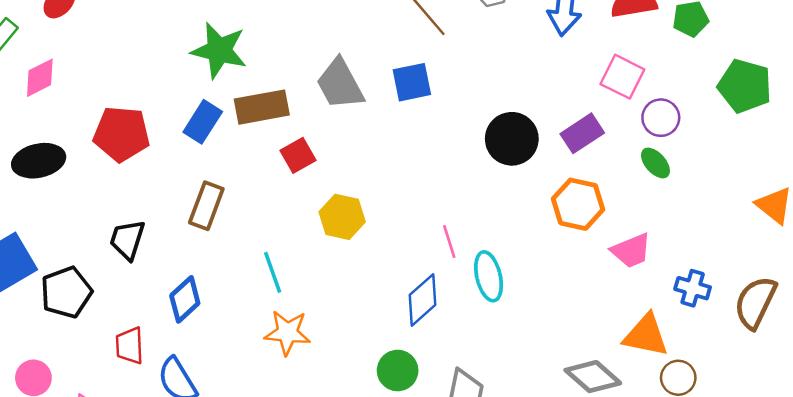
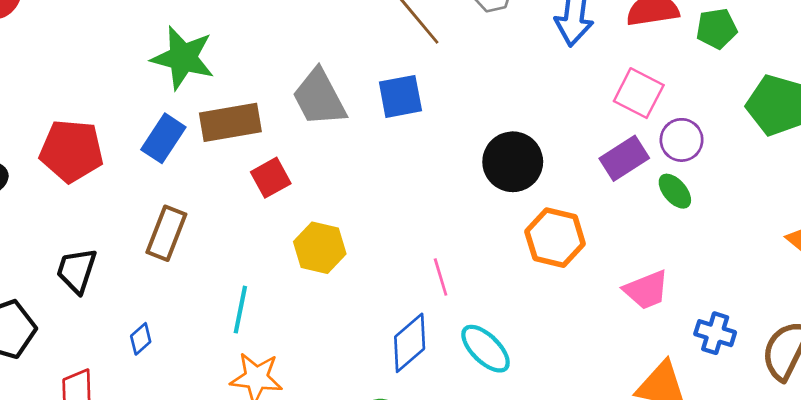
purple rectangle: (582, 133) -> (624, 158), moved
orange hexagon: (578, 204) -> (555, 238), moved
cyan line: (273, 272) -> (240, 310), turned 30
cyan ellipse: (489, 276) -> (486, 349), moved, turned -33
blue diamond: (185, 299) -> (141, 339), size x0.6

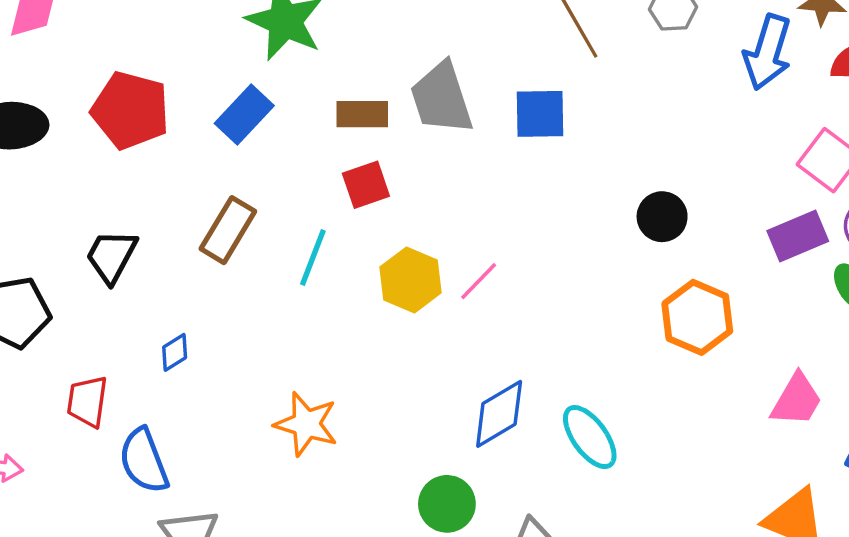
brown rectangle: (230, 122) -> (362, 114), moved, size x0.7
black circle: (513, 162) -> (662, 217), size x0.7
pink line: (441, 277) -> (479, 281), moved, turned 51
pink trapezoid: (646, 290) -> (797, 400), turned -48
cyan line: (240, 310) -> (313, 258), moved

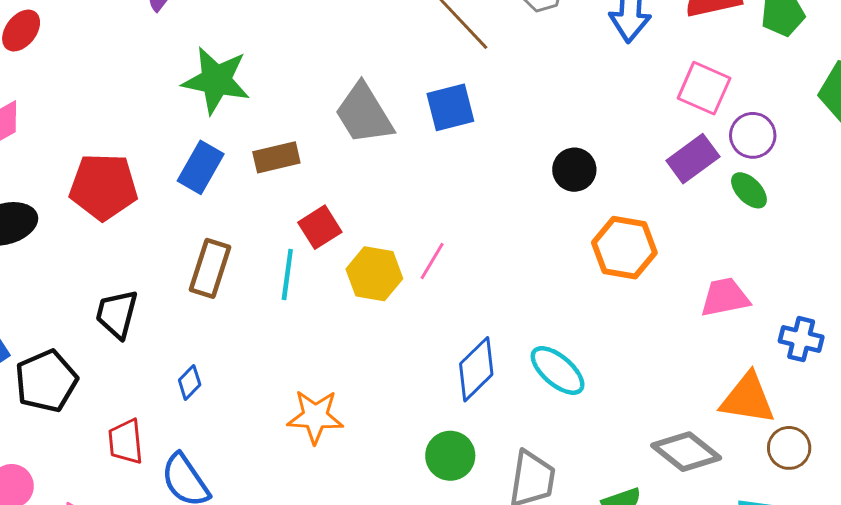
brown rectangle: (362, 114) -> (276, 157), moved
red square: (366, 185) -> (320, 227), moved
pink trapezoid: (797, 400) -> (725, 297), turned -118

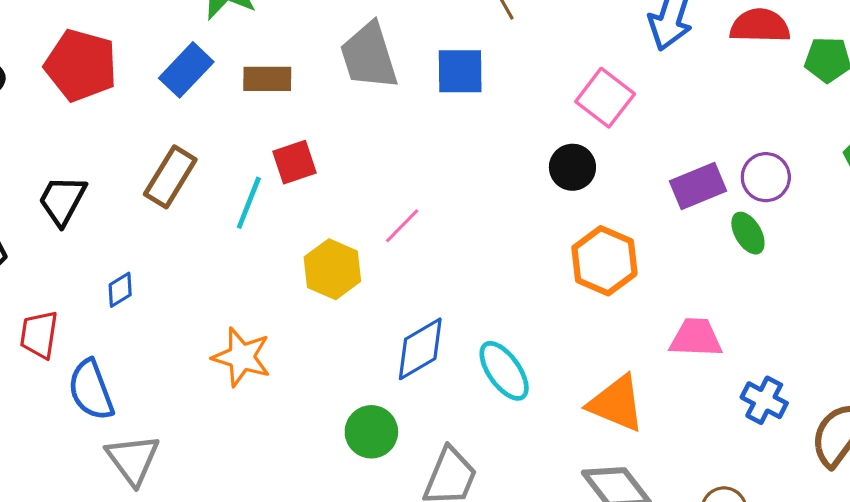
pink square: (704, 88) -> (605, 98), moved
yellow hexagon: (374, 274) -> (332, 269), moved
orange triangle: (748, 399) -> (616, 403), moved

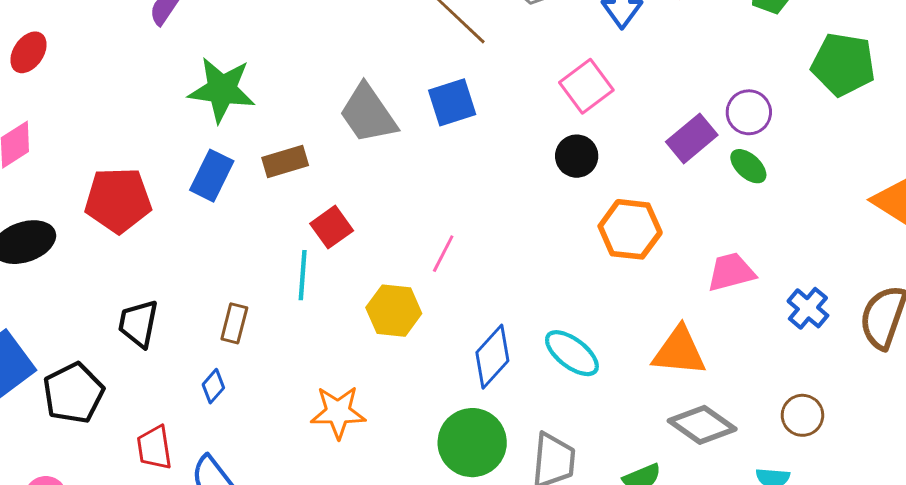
pink square: (605, 98) -> (586, 86), turned 33
brown rectangle: (170, 177) -> (234, 323), moved, size x0.7
blue cross: (764, 400) -> (808, 308), turned 30
green circle: (371, 432) -> (472, 443), size x1.4

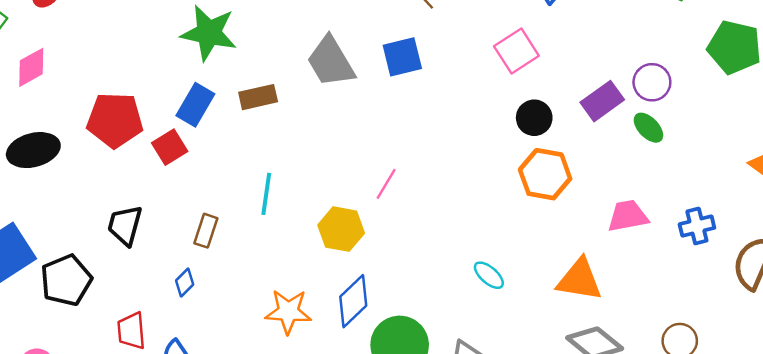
black circle: (577, 156) -> (534, 118), moved
red square: (332, 227) -> (170, 147), moved
blue cross: (808, 308) -> (697, 226), moved, turned 32
cyan ellipse: (572, 353) -> (489, 275), size x0.7
blue diamond: (492, 357) -> (353, 301), moved

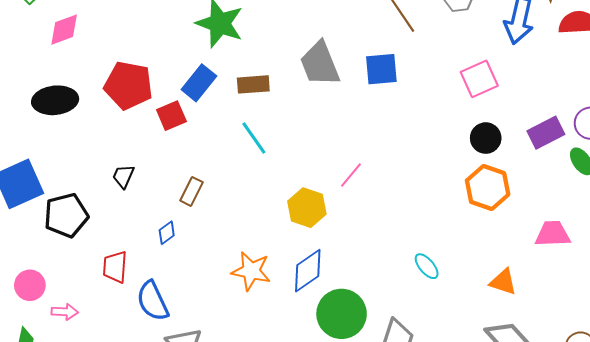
cyan line: (266, 194) -> (254, 138), moved, turned -52
black trapezoid: (125, 225) -> (123, 176), size x0.7
orange triangle: (580, 280) -> (503, 282), size x0.7

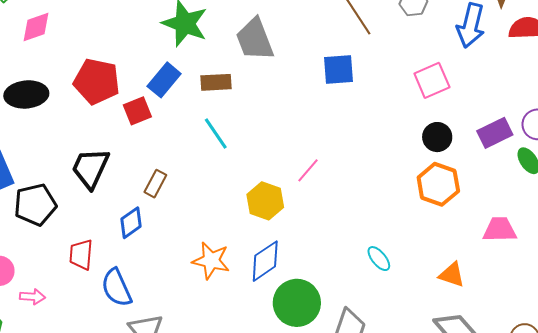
gray trapezoid: (320, 64) -> (255, 39), moved
black trapezoid: (123, 176) -> (90, 168), size x1.8
blue diamond: (167, 233) -> (131, 223), size x1.4

